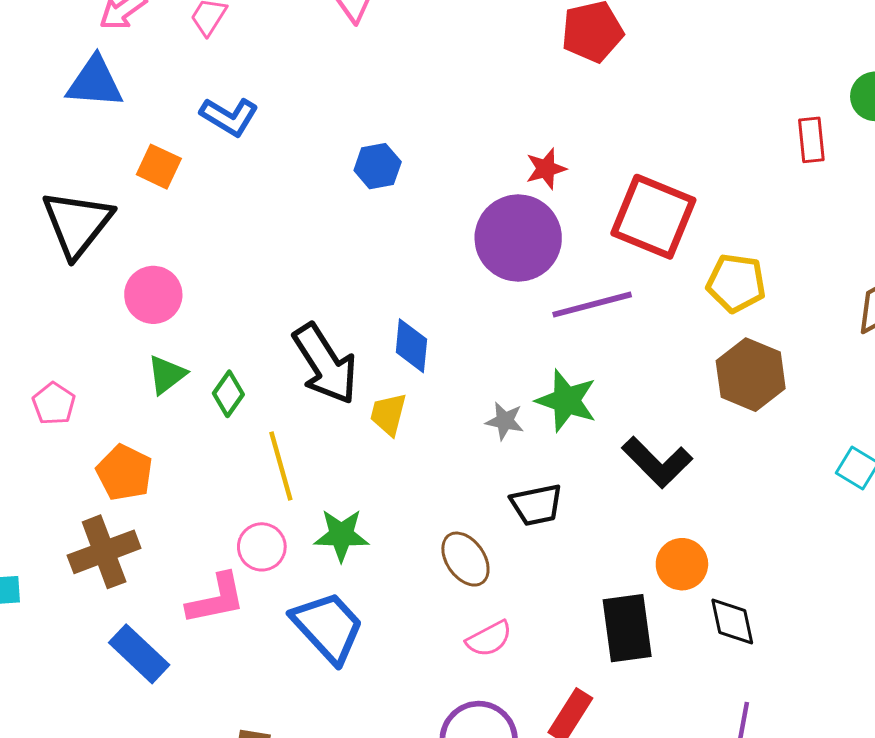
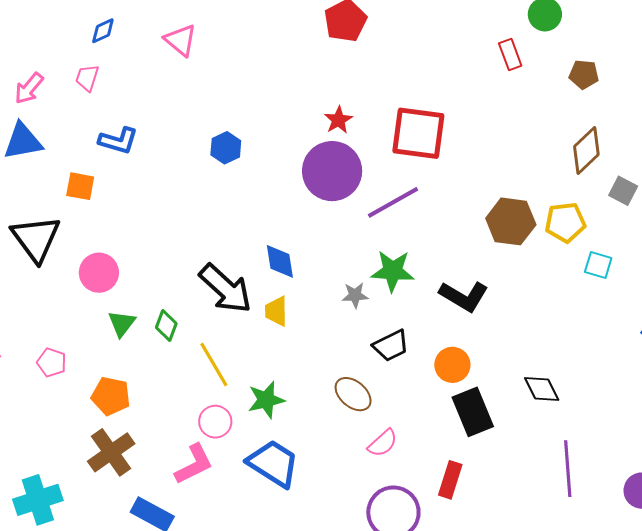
yellow pentagon: (736, 283) -> (565, 222), moved
orange circle: (682, 564) -> (452, 365), moved

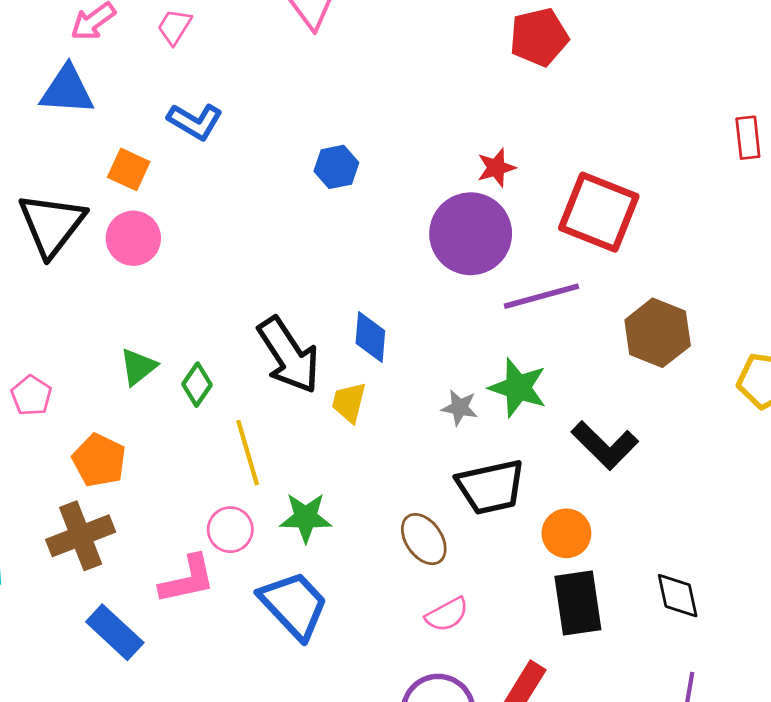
brown hexagon: (511, 221) -> (658, 333), moved
pink circle: (99, 273) -> (133, 238), moved
black trapezoid: (391, 346) -> (491, 487), size x1.4

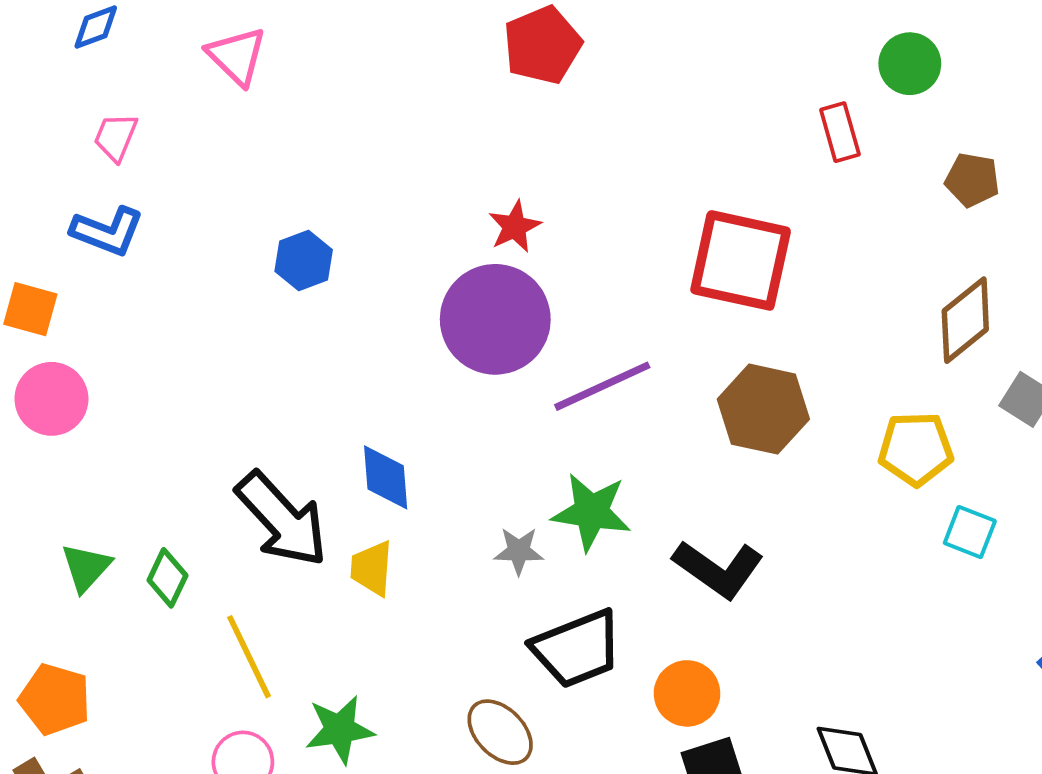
pink trapezoid: (174, 27) -> (116, 137), moved
red square: (599, 212) -> (741, 260), moved

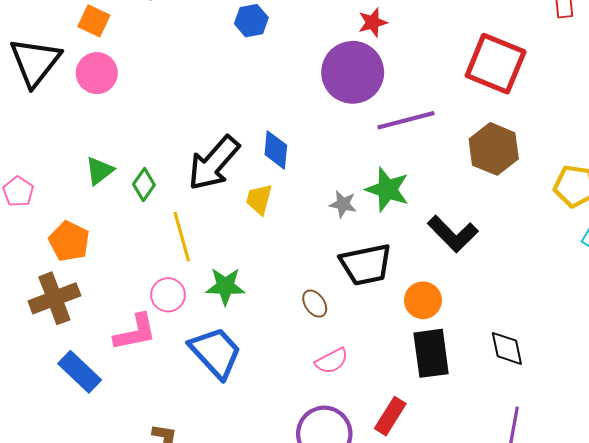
black arrow: (282, 519) -> (214, 163), turned 74
brown ellipse: (500, 732) -> (315, 304), size x0.7

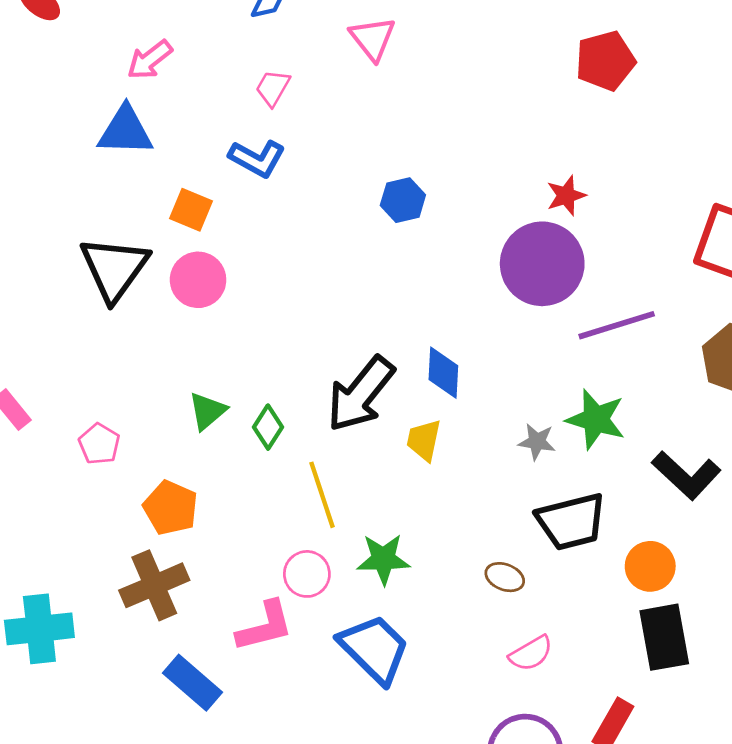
brown ellipse: (315, 304) -> (505, 577), turned -32

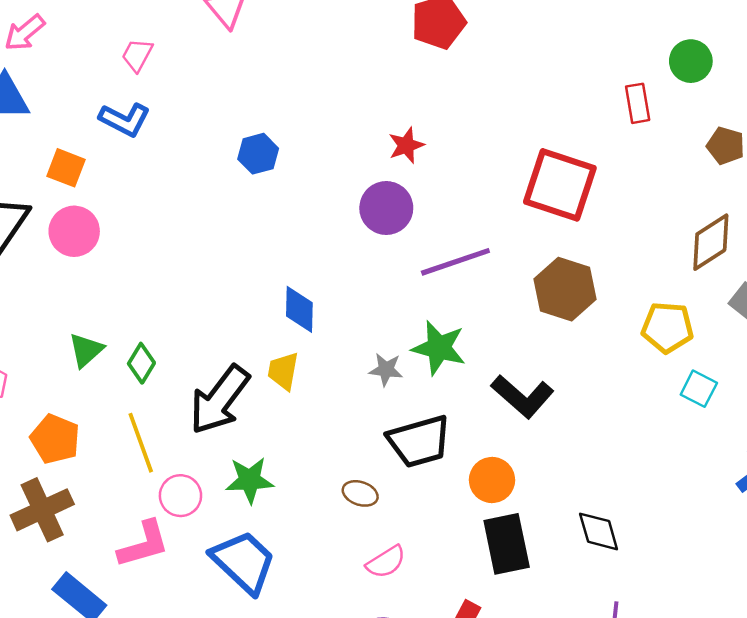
purple circle: (542, 264) -> (386, 208), size x0.7
black arrow: (361, 394) -> (220, 400), moved
yellow line: (322, 495) -> (141, 443), moved

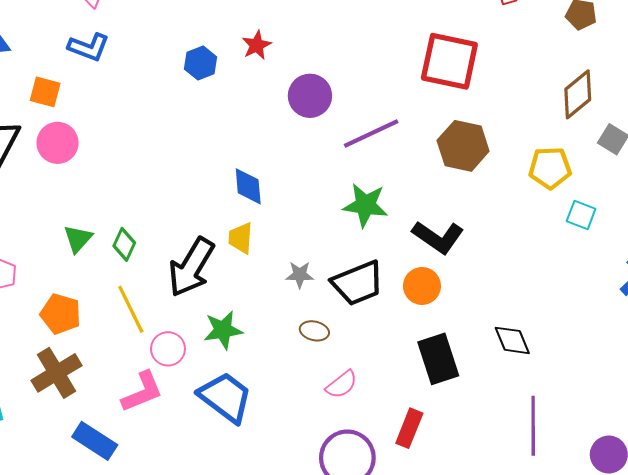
red star: (406, 145) -> (257, 45), moved
gray star: (386, 370) -> (300, 275), moved
orange circle: (492, 480) -> (422, 286), moved

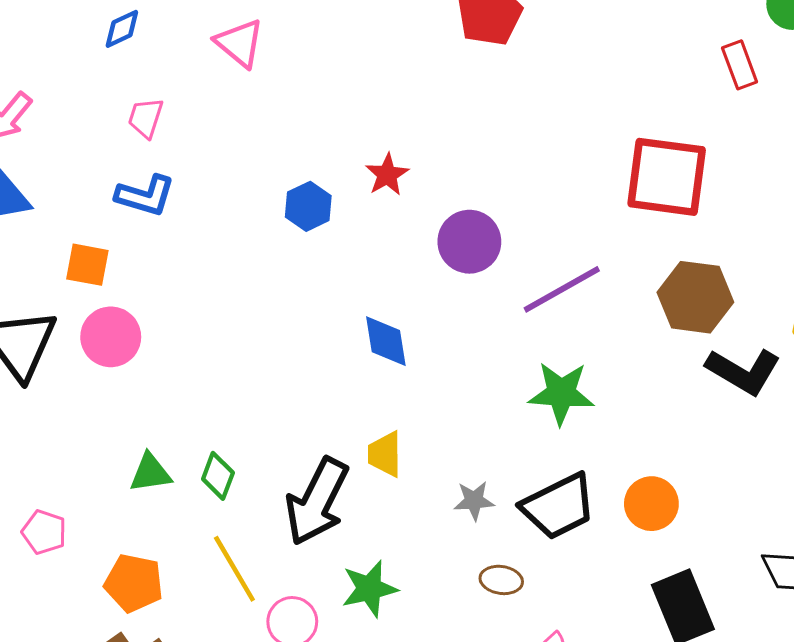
blue diamond: (248, 186) -> (386, 341), moved
black L-shape: (438, 237) -> (743, 371), moved
green triangle: (78, 239) -> (150, 473), turned 44

